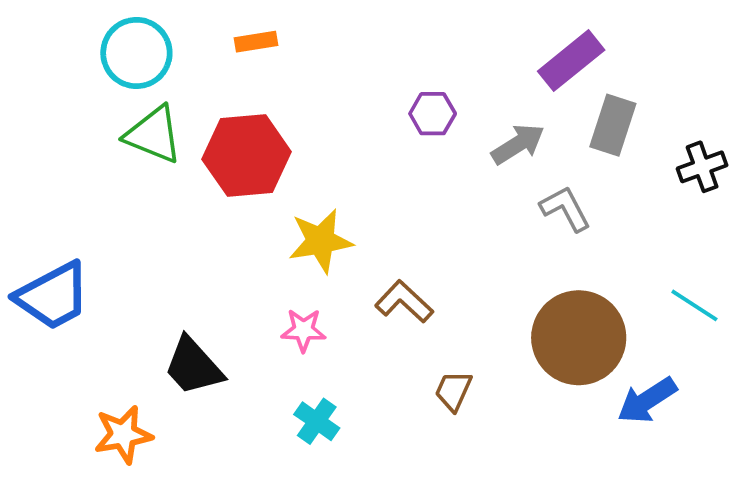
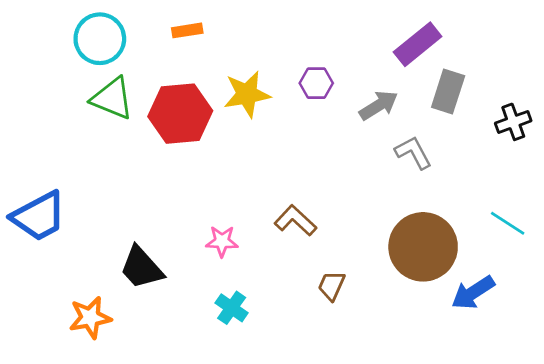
yellow star: (321, 241) -> (247, 94), moved

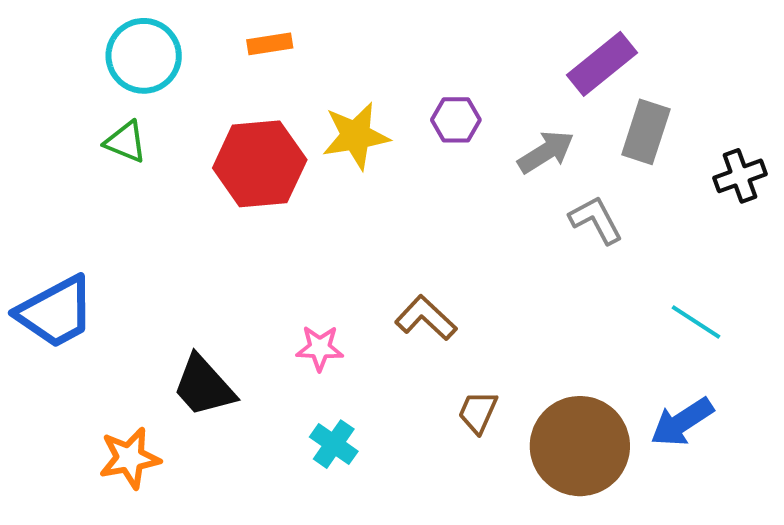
green triangle: (112, 98) -> (126, 142), moved, size x0.7
cyan line: (508, 223) -> (696, 322), moved
brown circle: (423, 247) -> (580, 446), moved

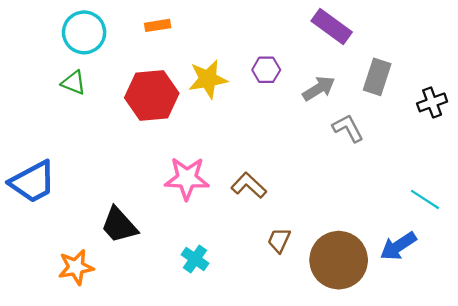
purple rectangle: (602, 64) -> (332, 27), moved, turned 75
cyan line: (696, 322) -> (425, 199), moved
pink star: (320, 348) -> (187, 178), moved, size x1.6

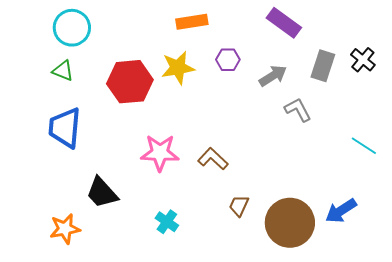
orange rectangle: (158, 25) -> (192, 22), moved, size x1.4
black cross: (432, 102) -> (363, 60), moved, turned -30
blue trapezoid: (33, 182) -> (65, 128), moved, turned 123
cyan line: (425, 199) -> (364, 146), moved

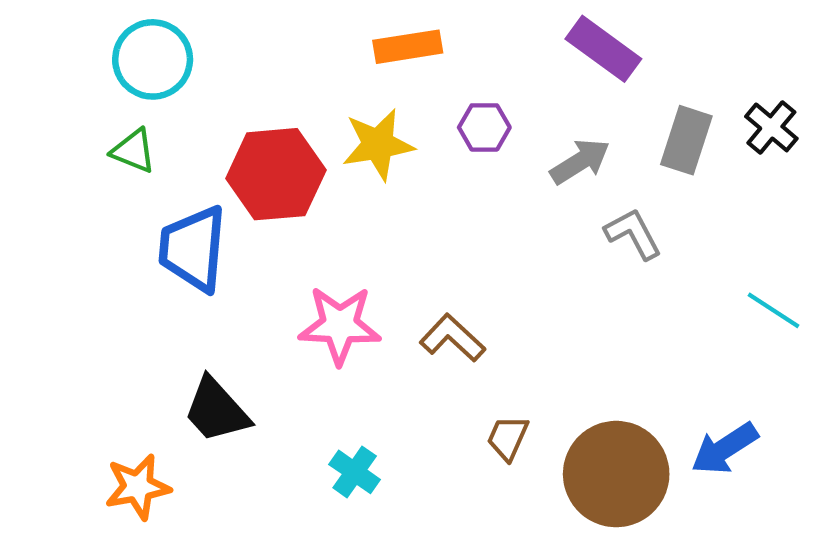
blue trapezoid: (65, 128) -> (193, 249), moved

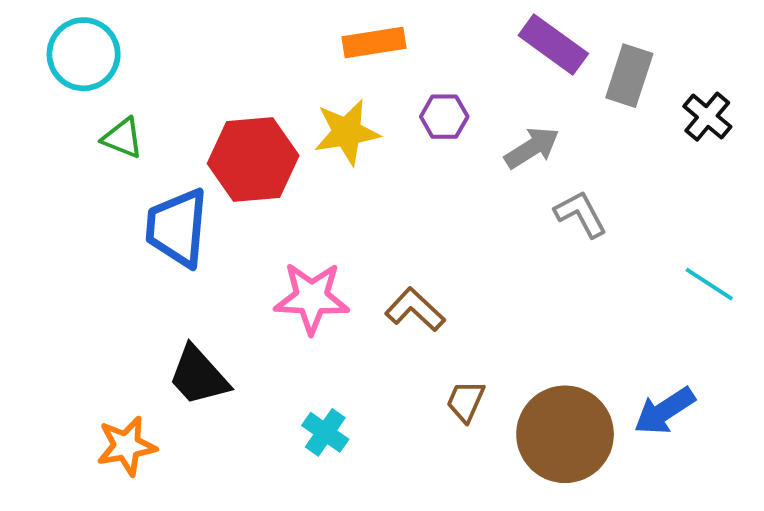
cyan circle: (153, 59) -> (84, 54), moved
gray rectangle: (686, 140) -> (629, 76), moved

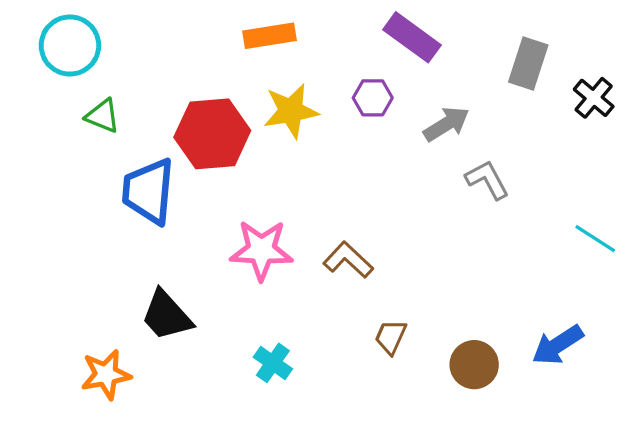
orange rectangle: (374, 42) -> (270, 36), moved
purple rectangle: (553, 44) -> (412, 37), moved
brown circle: (565, 434) -> (474, 365), size x0.6

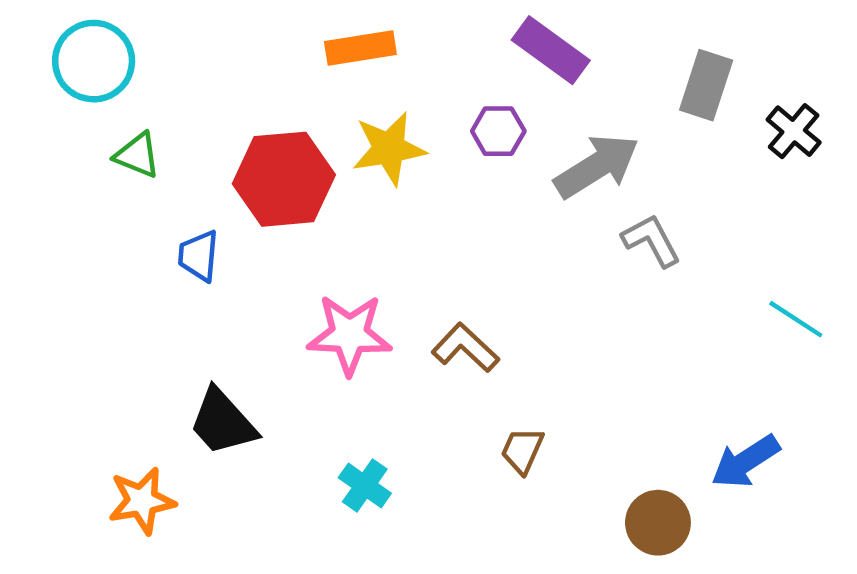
gray arrow: (446, 124) -> (597, 166), size x1.4
blue trapezoid: (148, 191) -> (199, 256), size x0.6
brown circle: (474, 365) -> (658, 523), moved

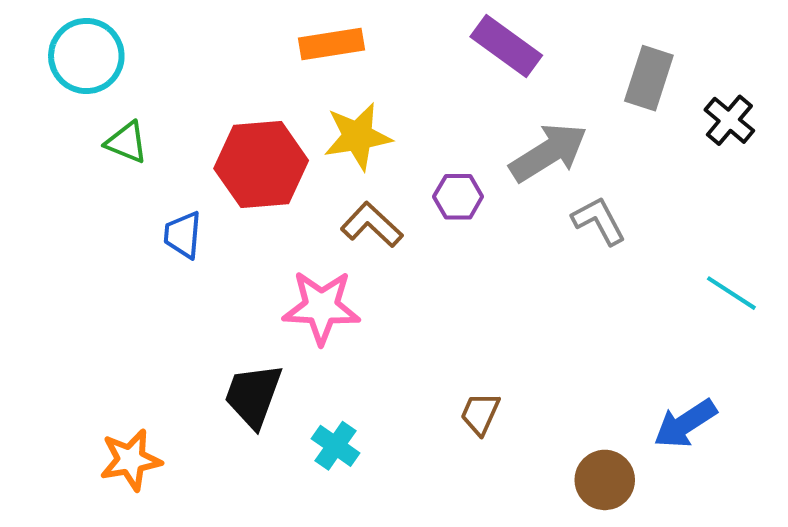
purple hexagon: (498, 131) -> (458, 197), moved
brown L-shape: (465, 348) -> (372, 225), moved
black trapezoid: (223, 422) -> (253, 396), moved, turned 62

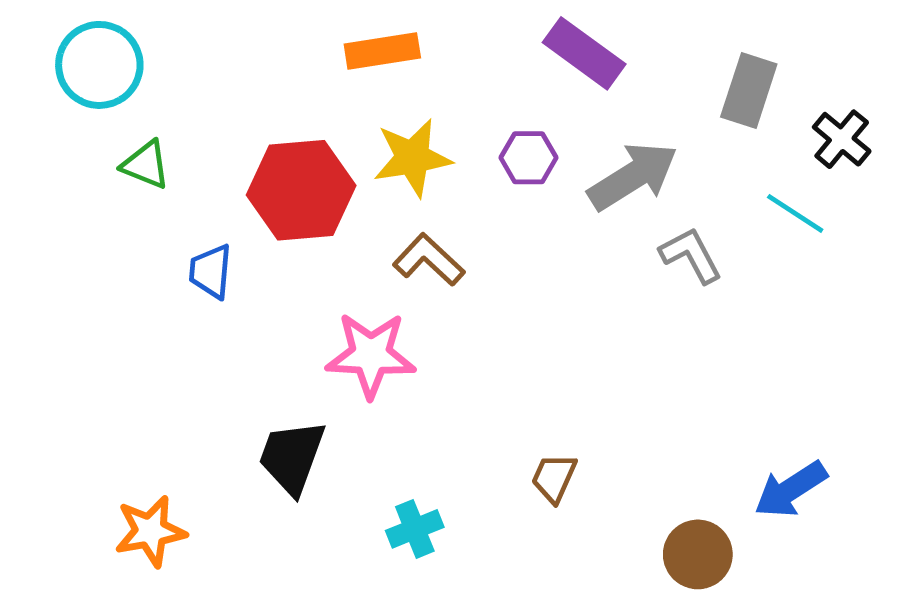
purple hexagon: (458, 197) -> (528, 158), moved
cyan line: (731, 293) -> (795, 213), moved
cyan cross: (336, 446) -> (415, 529), moved, turned 33

